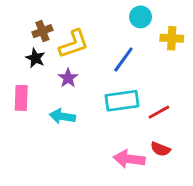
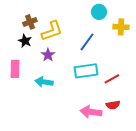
red semicircle: (160, 149) -> (113, 105), turned -32

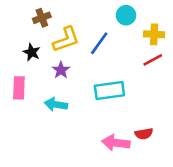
brown cross: (30, 22) -> (42, 18), moved
blue line: (87, 42) -> (99, 43), moved
red line: (112, 79) -> (153, 60), moved

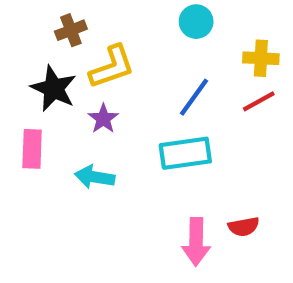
cyan circle: (126, 15) -> (196, 22), moved
blue line: (99, 43) -> (194, 97), moved
black star: (32, 52) -> (54, 88), size x1.5
pink arrow: (116, 143) -> (196, 242), turned -96

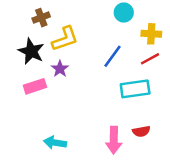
cyan circle: (196, 22) -> (124, 13), moved
pink rectangle: (32, 149) -> (35, 86), moved, turned 70
cyan rectangle: (185, 153) -> (135, 89), moved
cyan arrow: (95, 177) -> (55, 143), moved

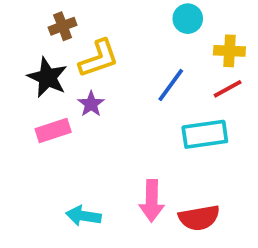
red semicircle: (141, 131) -> (199, 218), moved, size x1.5
pink arrow: (114, 140) -> (152, 201), moved

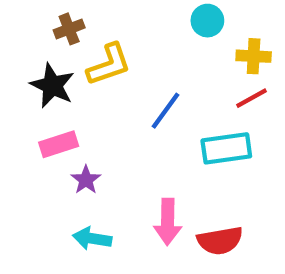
blue line: (171, 85) -> (166, 111), moved
purple star: (91, 104) -> (86, 180), moved

